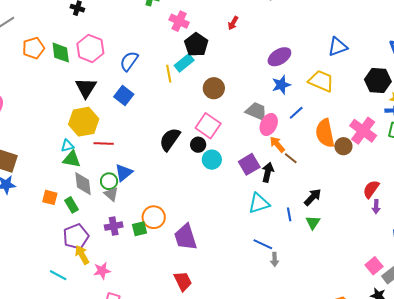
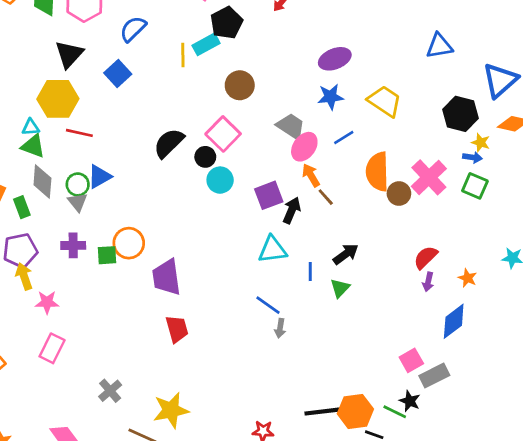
blue triangle: (338, 47) -> (439, 46), moved
red trapezoid: (183, 281) -> (177, 329), moved

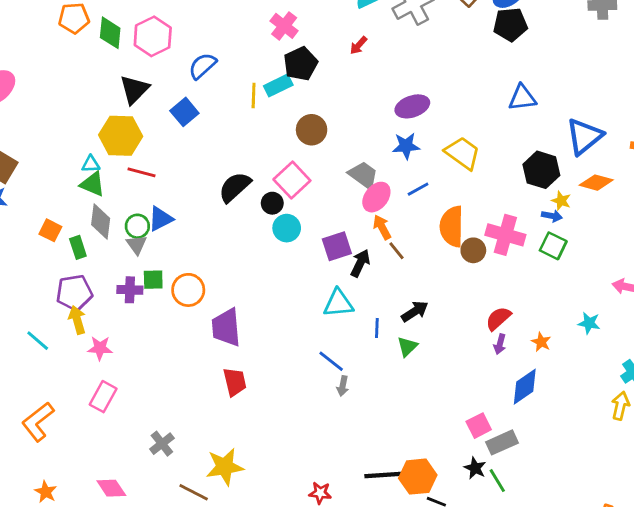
pink cross: (429, 177) -> (505, 235), turned -33
green square: (107, 255) -> (153, 280), moved
green line: (395, 412) -> (497, 481), moved, turned 30

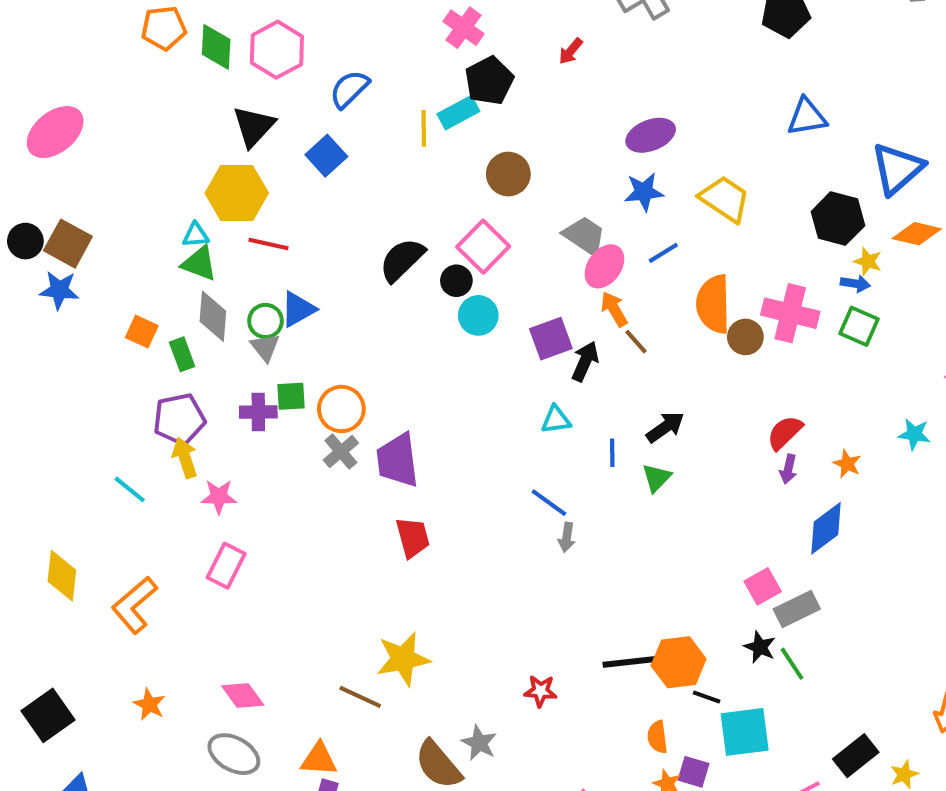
cyan triangle: (338, 303) -> (556, 420), size x0.7
gray cross: (162, 444) -> (341, 452), moved

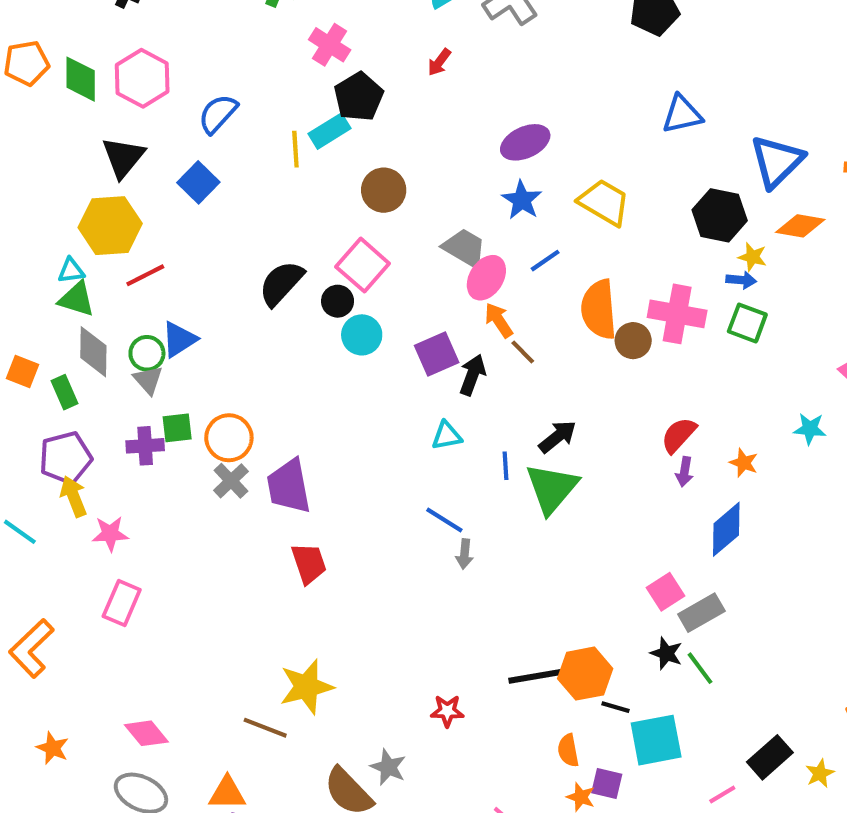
blue star: (644, 192) -> (522, 200), turned -30
red line: (268, 244) -> (145, 275), turned -36
green triangle: (657, 478) -> (552, 488), size x1.8

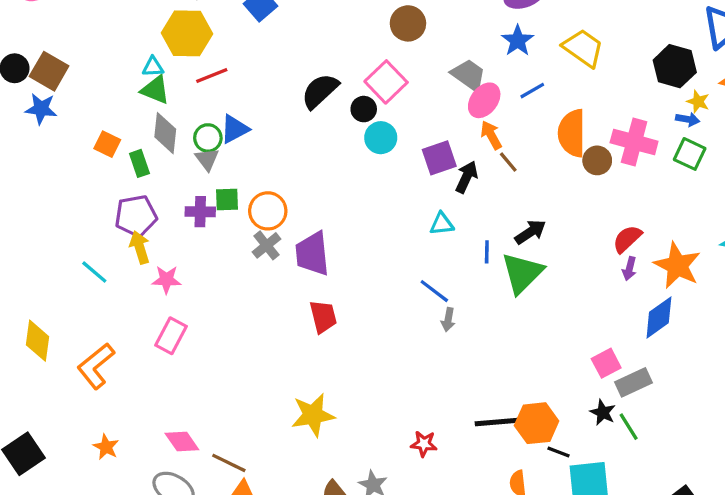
orange star: (744, 463) -> (677, 265), size x2.0
brown line: (265, 728) -> (229, 463), moved

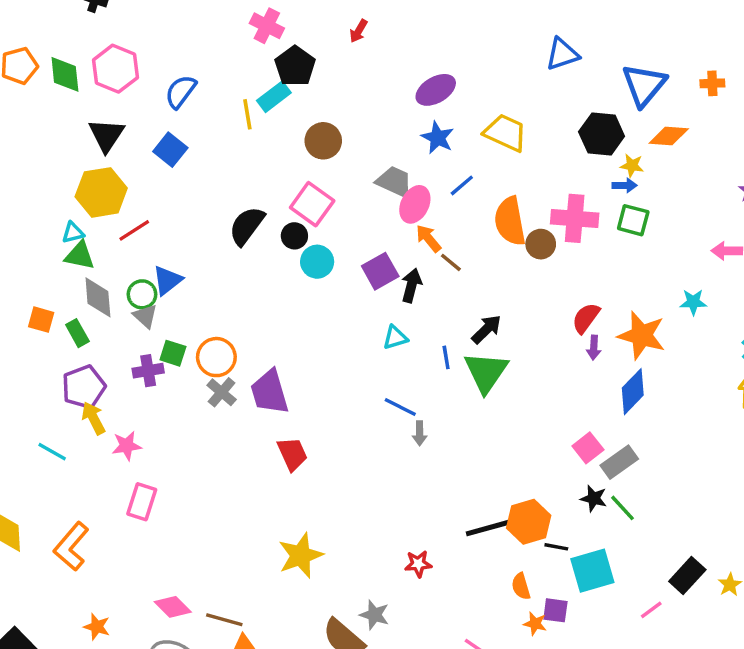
green square: (227, 200) -> (173, 353), turned 30

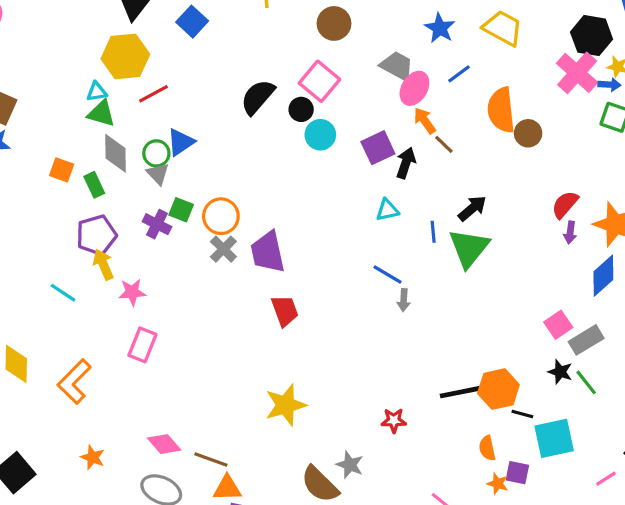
pink cross: (575, 218) -> (577, 73), moved, turned 33
purple cross: (148, 371) -> (157, 224), turned 32

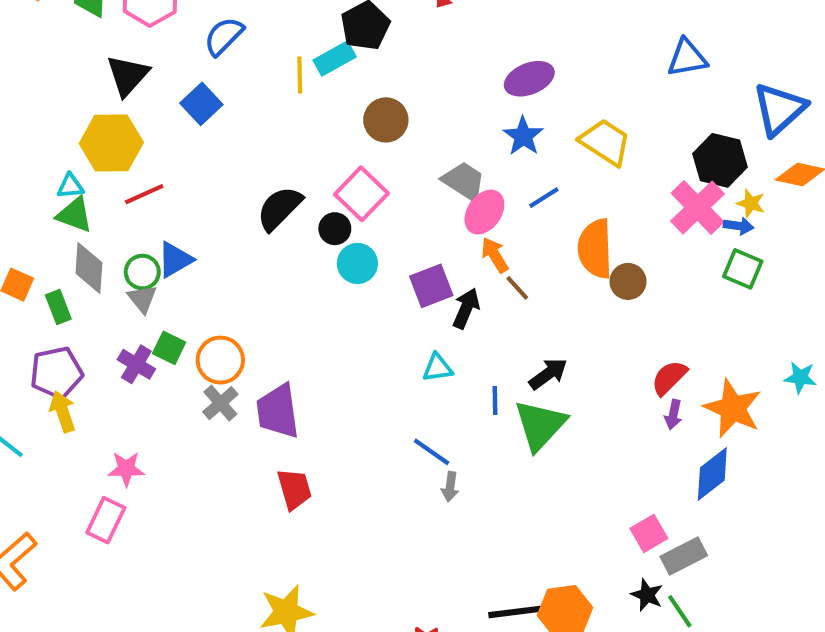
pink star: (132, 292) -> (126, 469), moved

